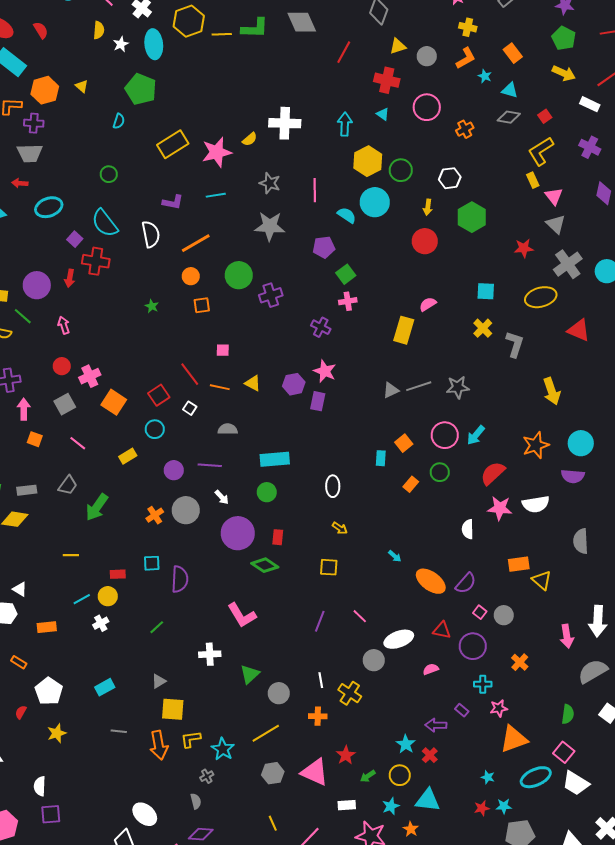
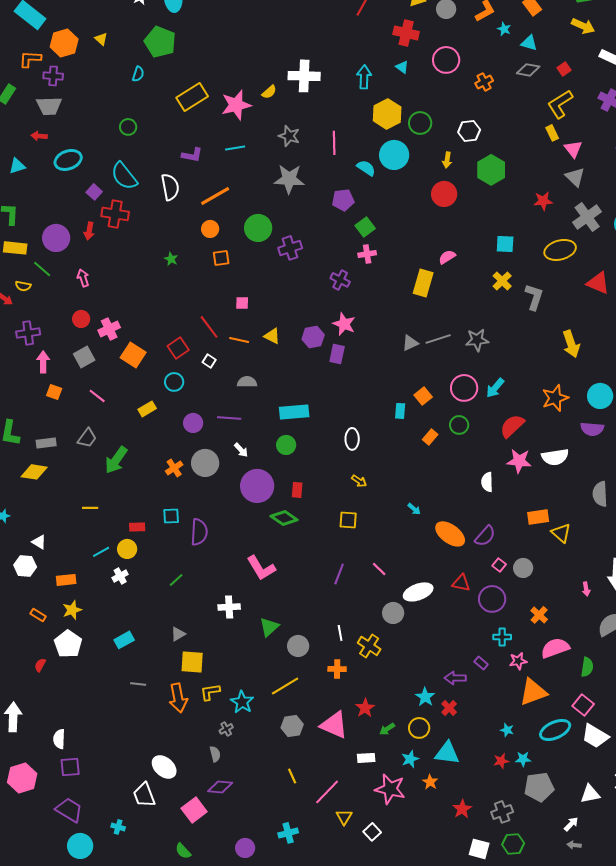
pink arrow: (567, 636) -> (586, 589), size x0.6
pink semicircle: (431, 669) -> (555, 648), moved, size x1.8
yellow star: (57, 733) -> (72, 610), moved

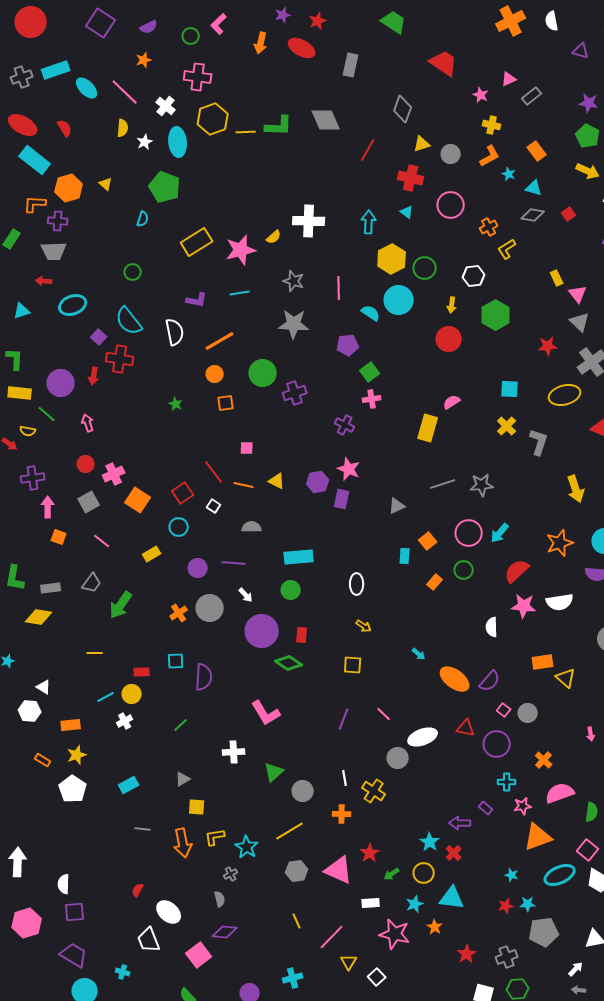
yellow L-shape: (560, 104) -> (507, 249), moved, size x0.7
gray triangle: (410, 343) -> (397, 506), moved
yellow square: (192, 662) -> (197, 807), size x0.7
red semicircle: (40, 665) -> (138, 890), moved

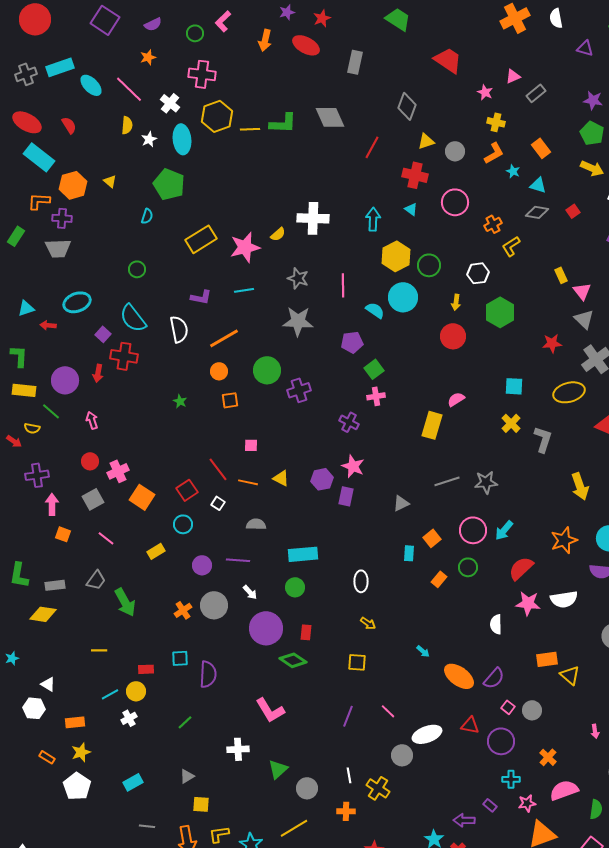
red arrow: (44, 281) -> (48, 325), moved
green arrow: (121, 605) -> (125, 602), turned -64

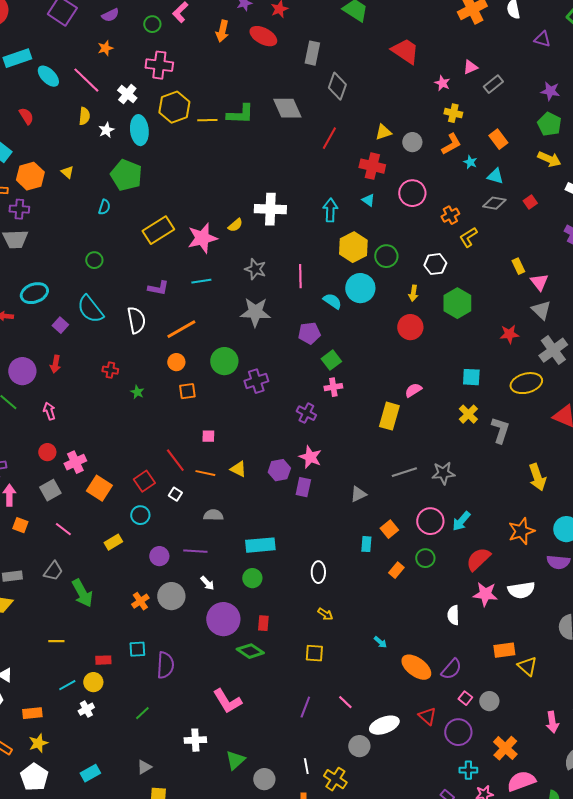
gray diamond: (407, 106) -> (337, 86), moved
red cross: (124, 356) -> (110, 370), moved, size x0.6
red triangle: (470, 725) -> (427, 716), turned 30
pink arrow: (595, 731) -> (552, 722), size x1.5
orange cross: (548, 757) -> (505, 748), size x1.4

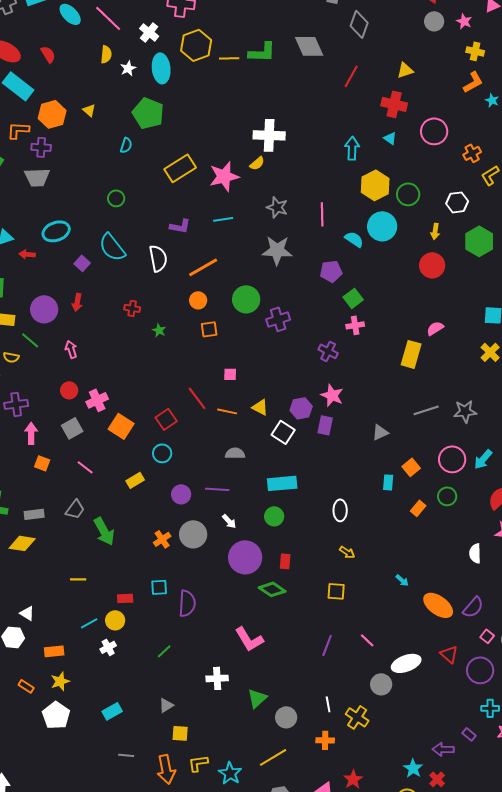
gray circle: (412, 142) -> (434, 21), moved
white cross: (270, 209) -> (269, 135), moved
white square: (175, 494) -> (283, 432), moved, size x1.6

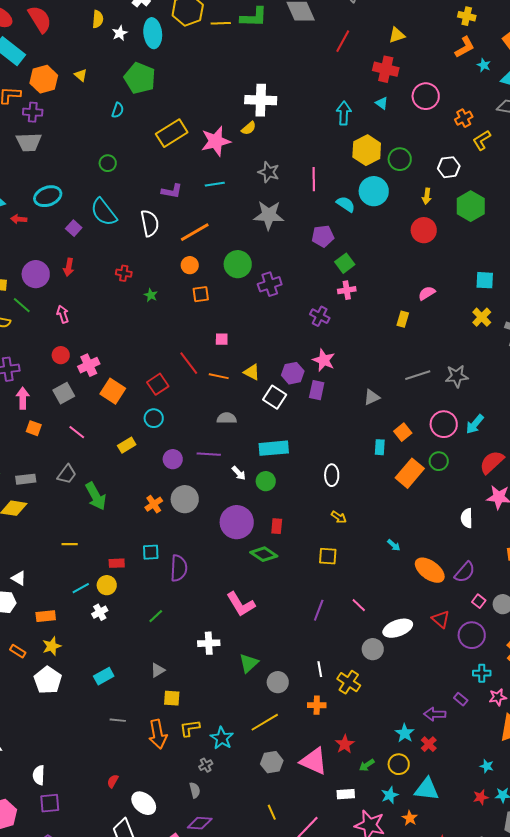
red semicircle: (48, 54) -> (40, 19), size x1.6
yellow rectangle: (411, 354) -> (403, 319), size x0.6
orange rectangle: (418, 508) -> (410, 473), size x1.8
white arrow: (229, 521) -> (239, 473), moved

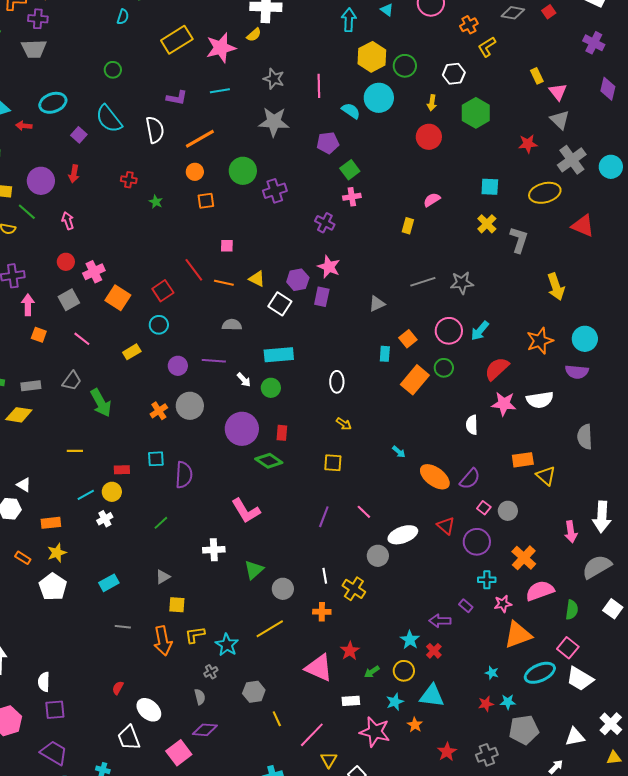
gray hexagon: (272, 762) -> (254, 692), moved

